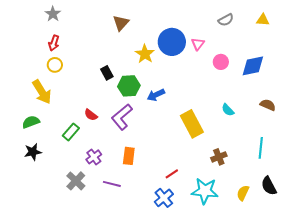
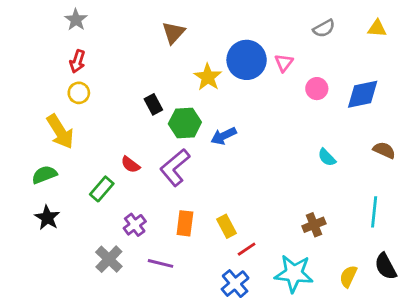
yellow rectangle: (192, 124) -> (226, 226), moved, size x0.6
black star: (33, 152) -> (47, 218), turned -30

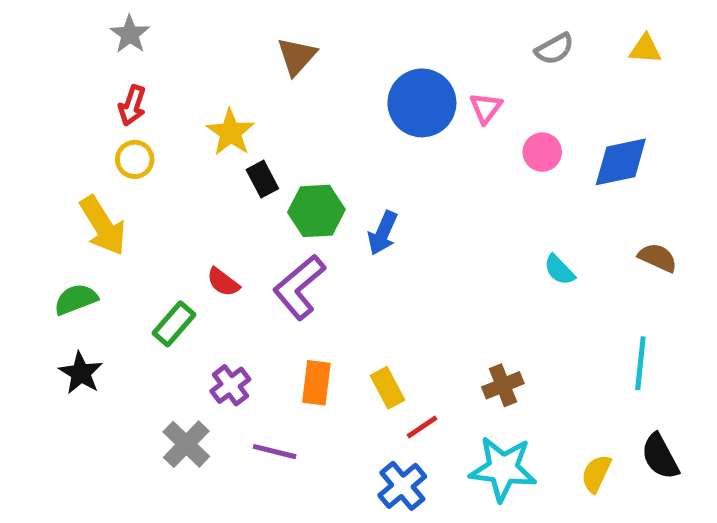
yellow star: (208, 77) -> (230, 132), moved
blue arrow: (224, 136) -> (383, 233), turned -40
brown cross: (314, 225) -> (503, 385), moved

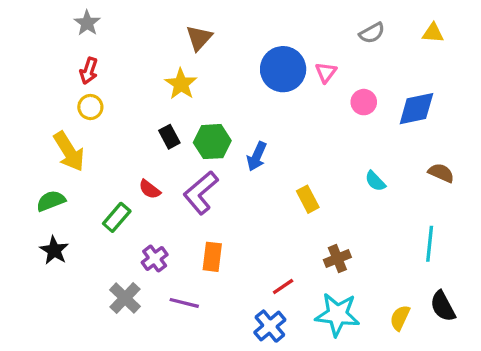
yellow star: (230, 132) -> (181, 84), moved
black rectangle: (262, 179) -> (169, 137), moved
yellow rectangle: (388, 388) -> (308, 199), moved

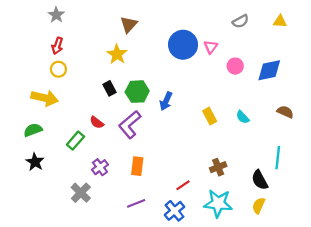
yellow arrow: (69, 151) -> (45, 98), turned -45
yellow rectangle: (308, 199) -> (210, 116), moved
purple line: (184, 303) -> (136, 203), moved, turned -36
black semicircle: (443, 306) -> (260, 180), moved

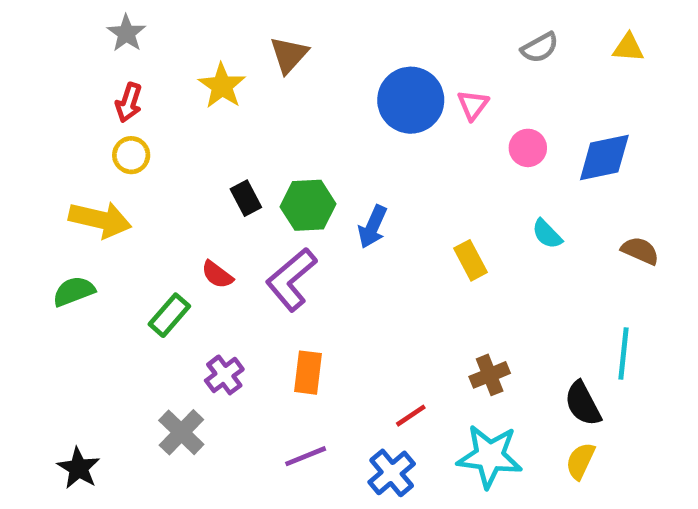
yellow star: (117, 54) -> (222, 86), moved
cyan semicircle: (243, 117) -> (547, 234), moved
black star: (35, 162) -> (79, 468), moved

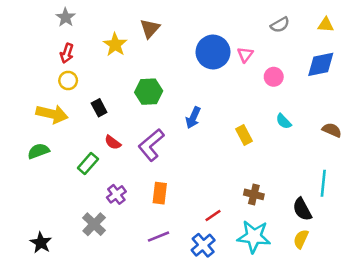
blue diamond: (604, 158) -> (321, 64), moved
black rectangle: (246, 198) -> (99, 108), moved
green hexagon: (308, 205) -> (149, 92), moved
brown cross: (490, 375) -> (254, 194), turned 36

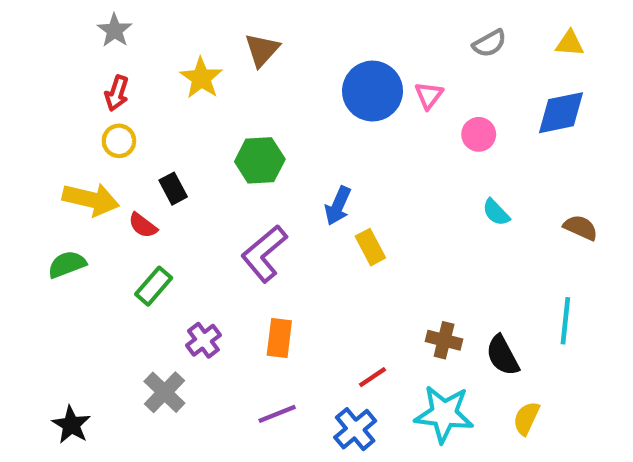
yellow rectangle: (244, 135) -> (370, 247), moved
red semicircle: (113, 142) -> (143, 225), moved
black semicircle: (302, 209) -> (503, 355), moved

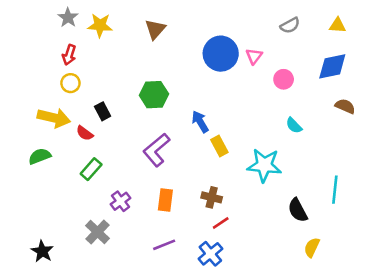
yellow star: (201, 78) -> (100, 25), moved, turned -30
blue arrow: (338, 206) -> (200, 122), turned 125
brown semicircle: (581, 228) -> (345, 106), moved
brown cross: (444, 340) -> (212, 197), moved
cyan star: (444, 414) -> (264, 165), moved

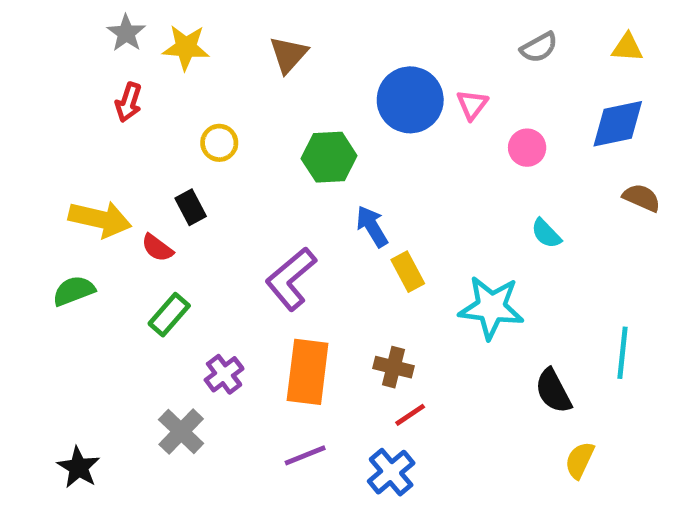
yellow circle: (70, 83) -> (219, 143), moved
green hexagon: (154, 95) -> (329, 157), moved
orange rectangle: (165, 200) -> (308, 372), size x1.5

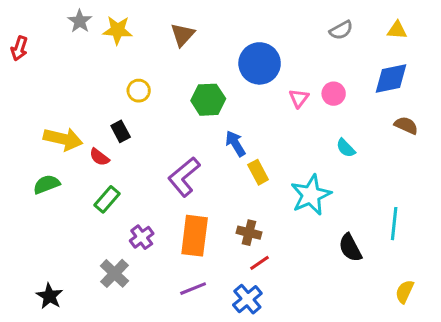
red arrow: (129, 102) -> (19, 48), moved
pink triangle: (472, 105) -> (299, 98), moved
cyan star: (491, 307) -> (311, 195), turned -30
yellow semicircle: (580, 460) -> (405, 292), moved

